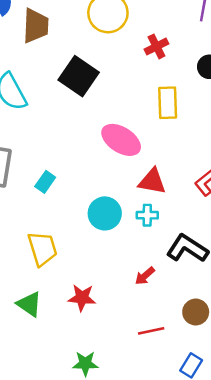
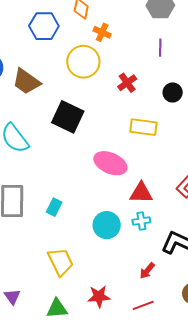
brown trapezoid: (36, 26) -> (26, 81), turned 132
yellow rectangle: (168, 103) -> (143, 127), turned -72
green triangle: (29, 304) -> (57, 308), turned -30
red line: (151, 331) -> (143, 305), moved

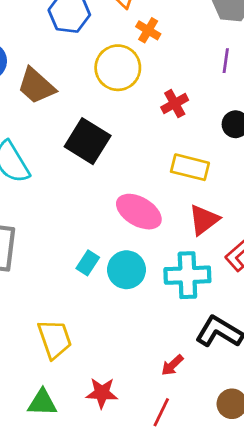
red triangle: (141, 193) -> (204, 220), moved, turned -45
cyan rectangle: (54, 207) -> (88, 263), moved
cyan cross: (141, 221) -> (187, 275), moved, size x1.8
cyan circle: (107, 225) -> (126, 270), moved
red line: (143, 305) -> (161, 412), turned -50

